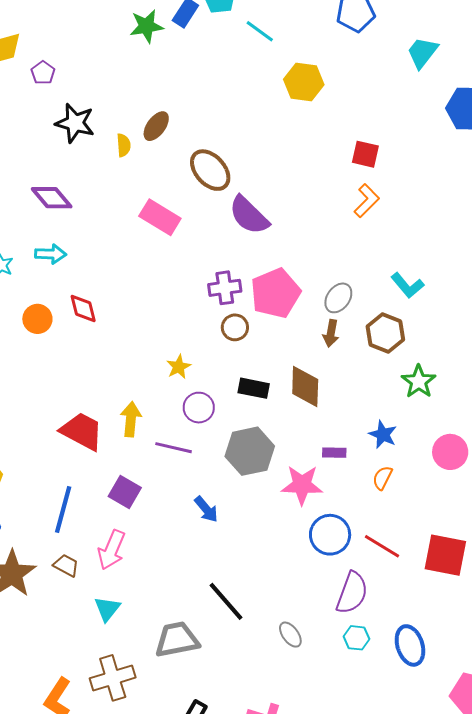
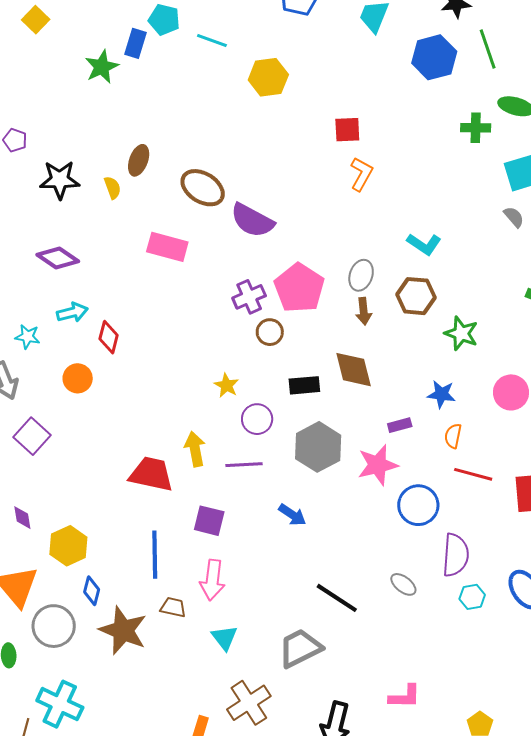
red diamond: (83, 308) -> (109, 337), moved, turned 44
red line: (382, 546) -> (473, 474), moved
gray ellipse: (290, 635) -> (403, 584), moved

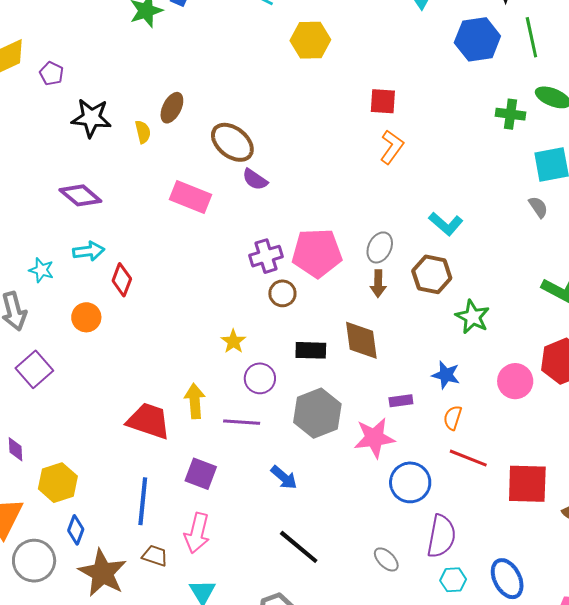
purple semicircle: (252, 220) -> (255, 179), moved, size x0.6
pink pentagon: (299, 288) -> (317, 253), turned 30
black line: (337, 598) -> (299, 547), moved

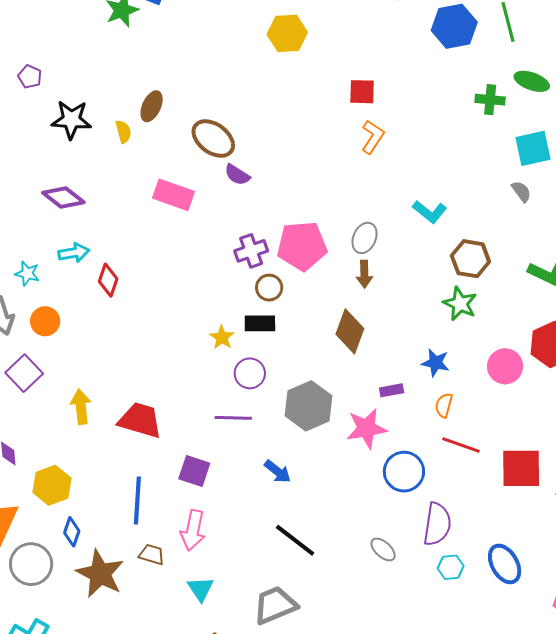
brown hexagon: (432, 274) -> (470, 259), moved
orange circle: (86, 317) -> (45, 321), moved
brown diamond: (361, 340) -> (350, 331), turned 30
black rectangle: (311, 350) -> (260, 323), moved
yellow arrow: (195, 401) -> (81, 407), moved

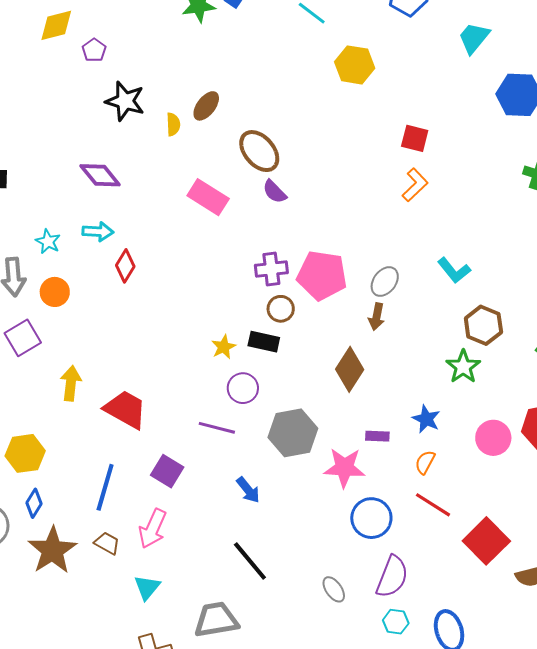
red square: (521, 468) -> (486, 541), turned 33

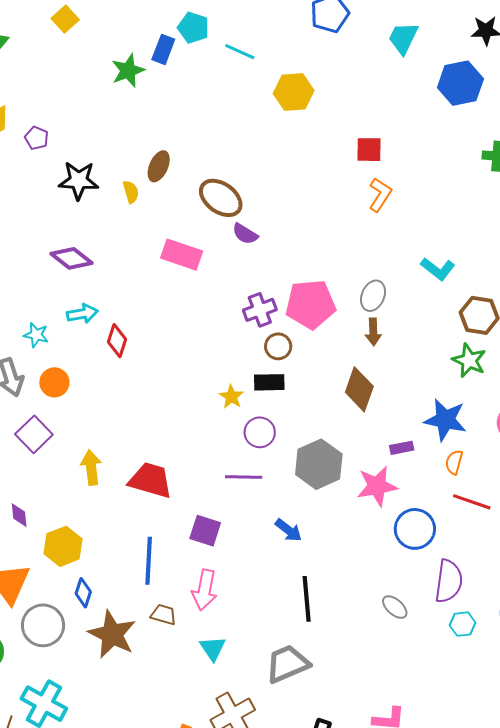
blue star: (426, 419) -> (445, 420), size x1.5
black line: (250, 561) -> (307, 599), turned 48

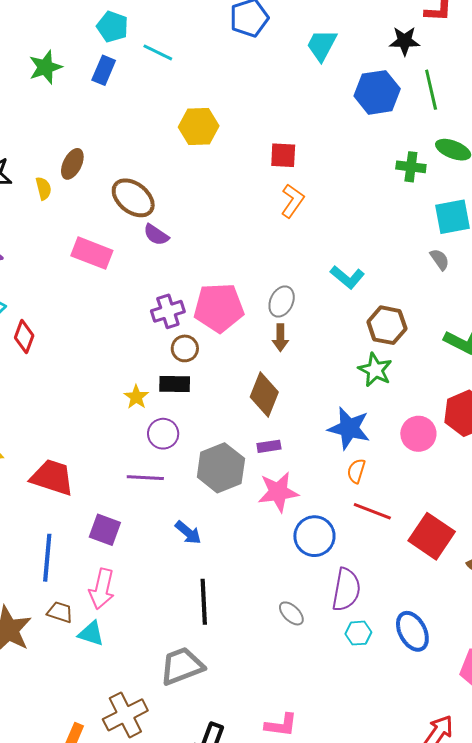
blue rectangle: (163, 49) -> (104, 70), moved
yellow hexagon: (294, 92) -> (199, 126), moved
purple rectangle: (402, 448) -> (269, 446), moved
cyan triangle: (213, 648) -> (91, 634), moved, turned -40

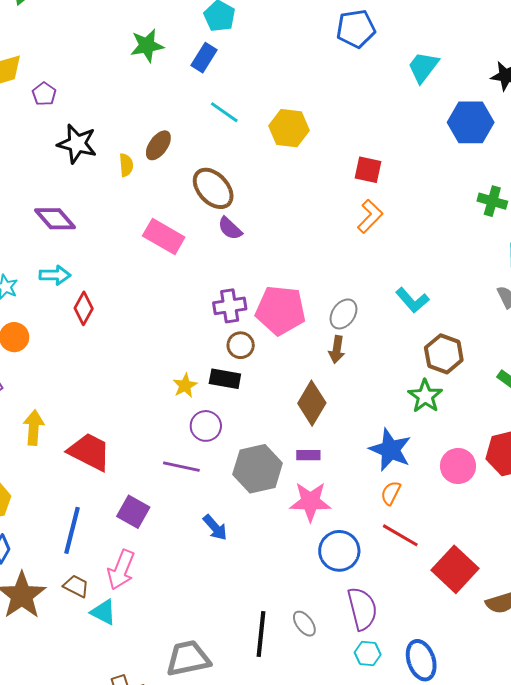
cyan line: (158, 52) -> (224, 112), moved
purple semicircle: (346, 590) -> (362, 609), turned -33
black line: (204, 602) -> (261, 634), moved

